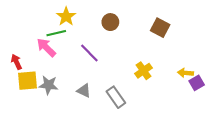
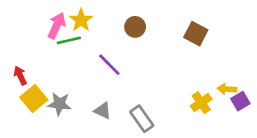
pink arrow: (46, 47) -> (57, 26), moved, turned 70
yellow cross: (144, 71) -> (201, 103), moved
yellow square: (27, 81) -> (34, 98), turned -35

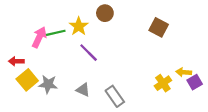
yellow star: (81, 20) -> (79, 26), moved
pink arrow: (57, 26) -> (39, 37), moved
brown circle: (135, 27) -> (105, 13), moved
red arrow: (20, 76) -> (16, 61), turned -64

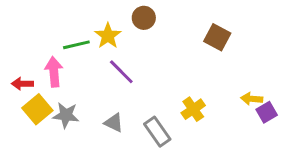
pink arrow: (39, 37) -> (54, 72), moved, turned -30
yellow cross: (163, 83) -> (193, 109), moved

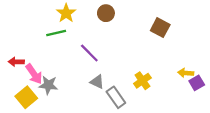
yellow star: (108, 36) -> (66, 13), moved
pink arrow: (54, 72) -> (34, 74), moved, turned 150
yellow square: (37, 109) -> (26, 97), moved
gray triangle: (114, 123) -> (97, 82), moved

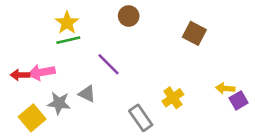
yellow star: (66, 13) -> (67, 23), moved
pink arrow: (34, 74) -> (41, 72), moved, turned 115
gray triangle: (97, 82) -> (87, 94), moved

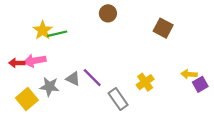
yellow star: (67, 23) -> (43, 30), moved
purple line: (109, 64) -> (92, 78), moved

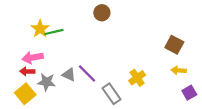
brown square: (163, 28) -> (174, 45), moved
red arrow: (17, 63) -> (27, 71), moved
purple square: (200, 84) -> (189, 93), moved

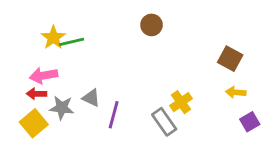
brown circle: (102, 13) -> (152, 25), moved
purple line: (87, 73) -> (114, 115), moved, turned 60
gray rectangle: (111, 94) -> (164, 122), moved

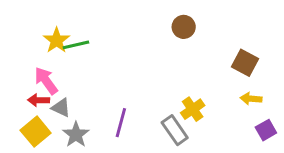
brown circle: (152, 25) -> (184, 27), moved
pink arrow: (43, 75) -> (46, 81), turned 64
gray triangle: (91, 98) -> (61, 108), moved
gray star: (62, 108) -> (76, 135), moved, turned 30

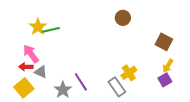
yellow arrow: (251, 99) -> (168, 66), turned -64
purple line: (121, 123) -> (81, 82), turned -48
purple square: (266, 130) -> (165, 80), moved
gray star: (76, 135) -> (63, 90), moved

